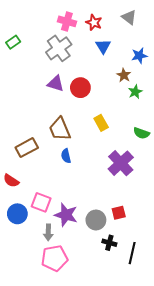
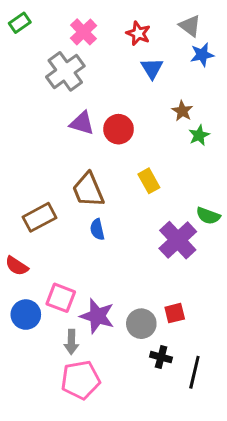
pink cross: (67, 21) -> (84, 32), moved, turned 30
green rectangle: (13, 42) -> (20, 23), moved
gray cross: (59, 48) -> (65, 71), moved
blue star: (139, 56) -> (202, 55), moved
green semicircle: (141, 133) -> (208, 216), moved

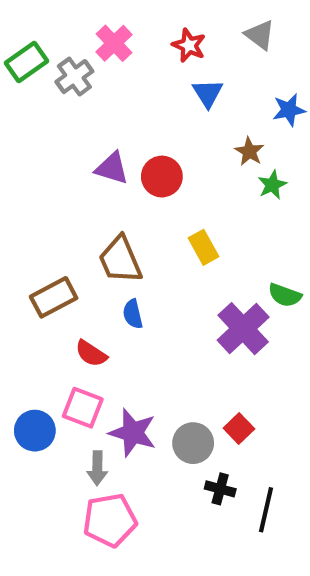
green rectangle: (20, 23) -> (27, 62), moved, size x1.4
blue star: (202, 55) -> (289, 110), moved
gray cross: (65, 71) -> (74, 77), moved, size x0.7
red semicircle: (17, 266) -> (91, 354), moved
red square: (175, 313) -> (239, 429), turned -30

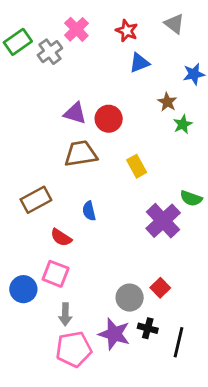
blue triangle: (208, 93) -> (139, 63), turned 40
brown trapezoid: (120, 260) -> (81, 154), moved, turned 104
purple star: (133, 433) -> (114, 334), moved

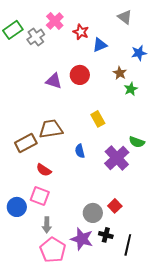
red star: (127, 31) -> (81, 32), moved
red circle: (109, 119) -> (80, 75), moved
brown trapezoid: (81, 154) -> (51, 129), moved
blue semicircle: (89, 211) -> (80, 151), moved
pink pentagon: (74, 349) -> (53, 250), turned -30

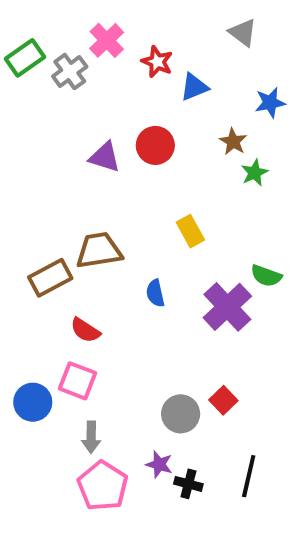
black cross: (106, 235) -> (188, 484), moved
purple star: (82, 239) -> (159, 464), size x0.6

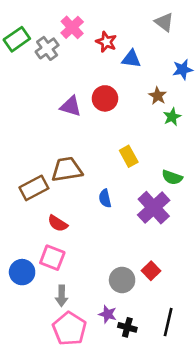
blue triangle: (194, 87) -> (131, 59), turned 30
green semicircle: (266, 276) -> (172, 177), moved

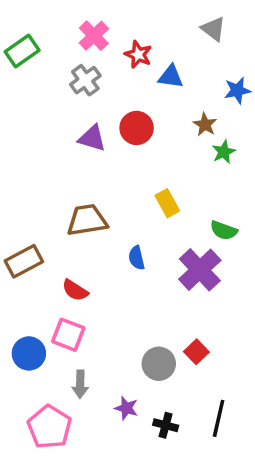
gray cross: (47, 48) -> (85, 80), moved
brown rectangle: (34, 188) -> (24, 261), moved
purple star: (108, 314) -> (126, 408), moved
pink pentagon: (69, 329) -> (49, 427), moved

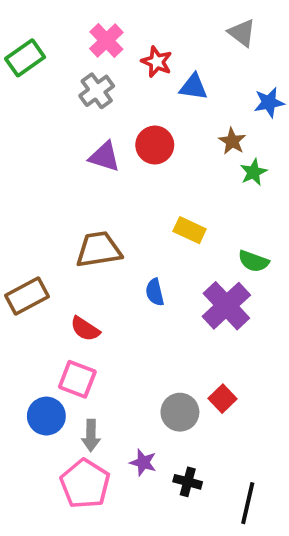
yellow rectangle: (167, 203) -> (190, 230), turned -36
blue circle: (29, 353) -> (46, 416), moved
black line: (219, 418) -> (248, 503), moved
pink pentagon: (49, 427) -> (85, 484), moved

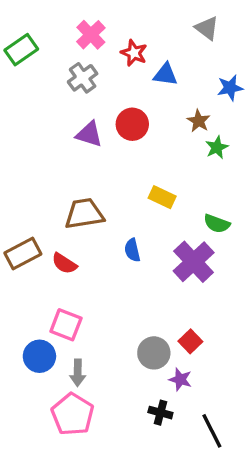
red semicircle: (85, 329) -> (64, 263), moved
purple star: (143, 462) -> (180, 379), moved
black line: (248, 503) -> (212, 431), turned -40

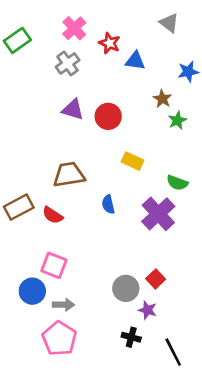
red circle: (132, 124) -> (108, 116), moved
gray arrow: (78, 373) -> (63, 305), turned -90

